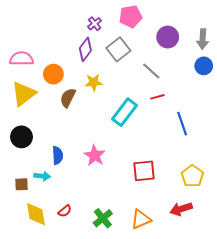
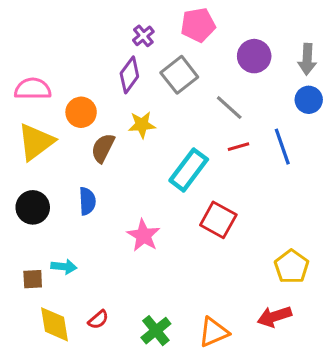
blue line: (182, 124) -> (282, 147), moved
blue semicircle: (58, 155) -> (87, 201), moved
red square: (144, 171) -> (218, 220), moved, turned 35

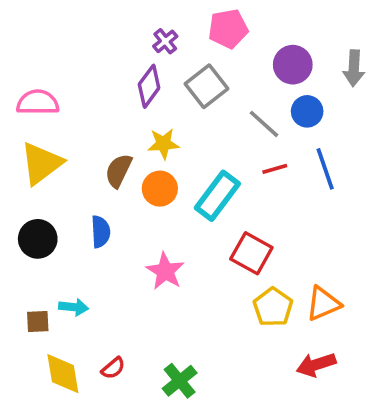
blue circle: (309, 100) -> (307, 111), moved
orange circle: (81, 112) -> (160, 189), moved
yellow pentagon: (292, 267) -> (273, 307), moved
orange triangle: (214, 332) -> (323, 304), moved

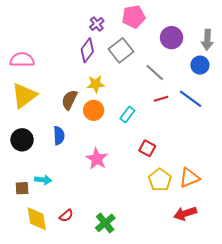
blue circle: (307, 111) -> (200, 65), moved
blue line: (325, 169) -> (190, 99), turned -35
cyan rectangle: (217, 196) -> (127, 115), size x0.6
red square: (251, 253) -> (147, 148), size x0.7

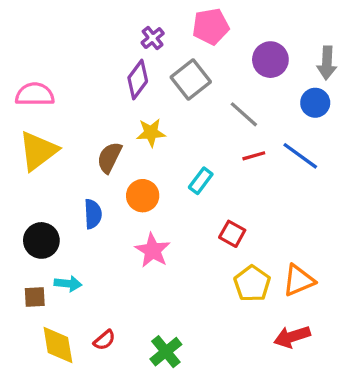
orange circle: (94, 110) -> (143, 196), moved
black circle: (22, 140) -> (41, 240), moved

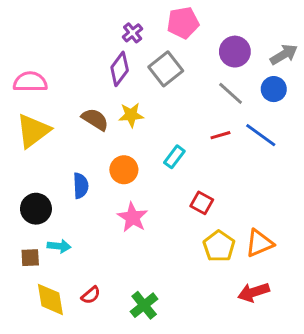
gray arrow: (327, 63) -> (284, 54), turned -124
gray line: (244, 114) -> (231, 93), moved
brown semicircle: (109, 158) -> (95, 119), moved, turned 96

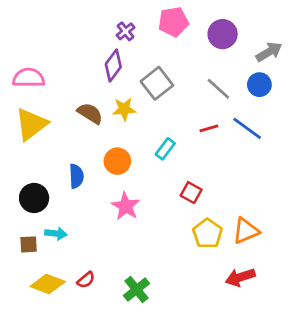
purple circle: (235, 52) -> (223, 34), moved
gray square: (166, 69) -> (157, 83), moved
yellow diamond: (50, 299) -> (48, 284), turned -60

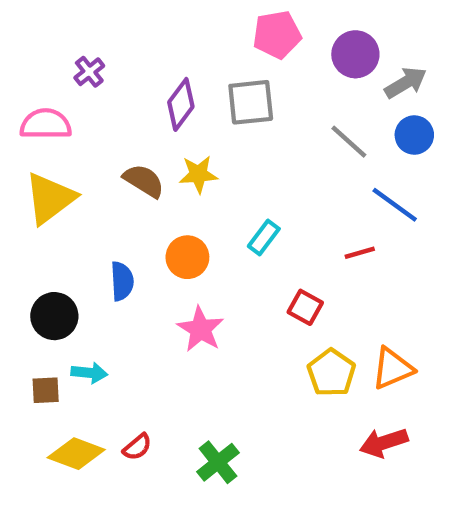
purple cross: (126, 31) -> (89, 72), moved
gray arrow: (269, 52) -> (406, 83), moved
gray square: (157, 83) -> (251, 102), moved, turned 32
red line: (209, 128) -> (360, 253), moved

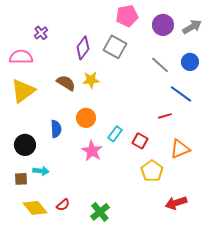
gray arrow: (406, 83) -> (192, 27), moved
gray square: (251, 102) -> (115, 47), turned 35
cyan rectangle: (264, 238) -> (115, 134), moved
orange triangle: (392, 368) -> (180, 149), moved
yellow diamond: (76, 454) -> (35, 208), turned 30

